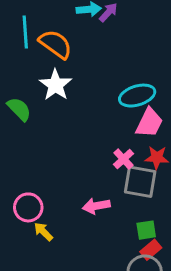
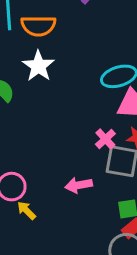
orange semicircle: (55, 44) -> (38, 26), turned 144

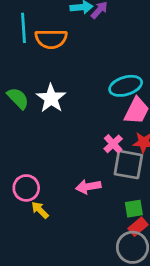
white star: (38, 66) -> (51, 98), moved

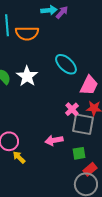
cyan ellipse: (126, 86) -> (66, 64), moved, turned 60
green square: (134, 209) -> (79, 153), moved

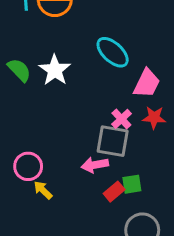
gray square: (83, 124) -> (113, 141), moved
red rectangle: (90, 169) -> (114, 192), moved

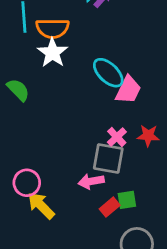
white star: (55, 70) -> (52, 53), moved
pink trapezoid: (147, 83) -> (128, 90), moved
yellow arrow: (43, 190) -> (41, 206), size x1.5

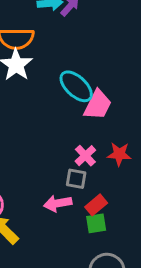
gray square: (108, 158) -> (76, 179), size x0.6
red rectangle: (110, 207) -> (96, 205), moved

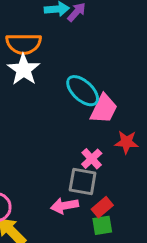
red star: (119, 154) -> (126, 142), moved
gray square: (76, 179) -> (83, 181), size x1.4

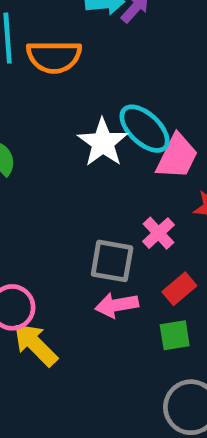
white star: (24, 70) -> (103, 143), moved
gray square: (83, 181) -> (112, 261), moved
red rectangle: (102, 207) -> (179, 289), moved

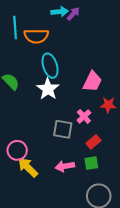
cyan ellipse: (145, 129) -> (50, 66), moved, turned 30
white star: (103, 143) -> (48, 89), moved
pink arrow: (117, 305) -> (65, 166), moved

